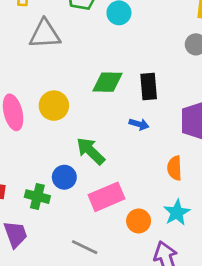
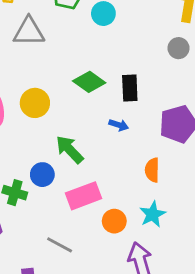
green diamond: (108, 82) -> (89, 82), turned 32

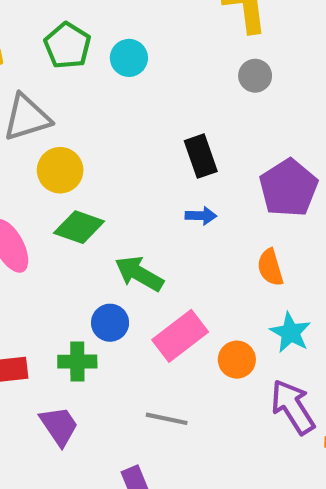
green diamond: (89, 82) -> (79, 227), moved
yellow circle: (35, 103) -> (60, 170), moved

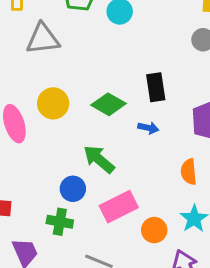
yellow circle: (60, 170) -> (53, 103), moved
green diamond: (79, 227) -> (108, 104), moved
green cross: (77, 362) -> (60, 222), moved

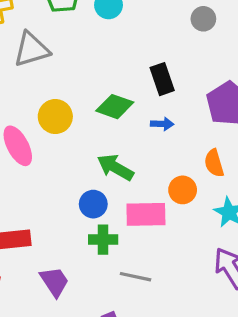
pink rectangle: (119, 207) -> (146, 214), turned 36
green cross: (60, 222) -> (103, 240), moved
orange circle: (154, 230) -> (183, 190), moved

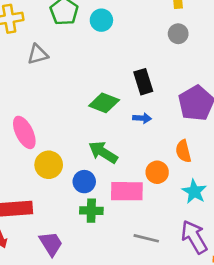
gray triangle: (31, 49) -> (38, 54), size x0.7
yellow circle: (55, 117) -> (49, 165), moved
gray line: (135, 277) -> (146, 238), moved

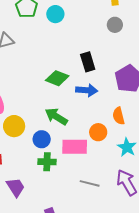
blue arrow: (142, 118) -> (87, 90), size x1.5

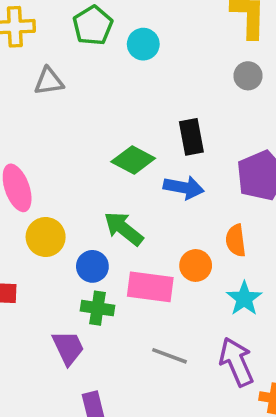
purple trapezoid: (16, 187) -> (68, 348), moved

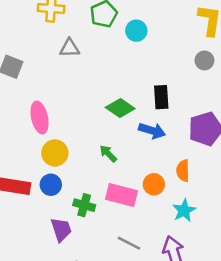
green arrow: (124, 229) -> (108, 154), size x0.7
blue circle: (92, 266) -> (51, 185), moved

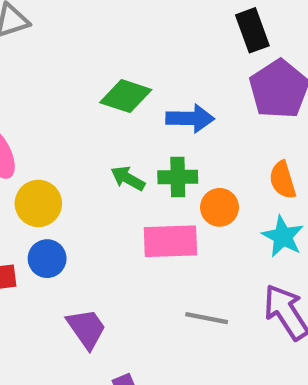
black rectangle: (161, 97) -> (252, 30), moved
orange semicircle: (183, 171) -> (283, 180), moved
green cross: (84, 205) -> (178, 177), moved

